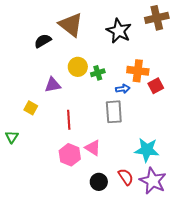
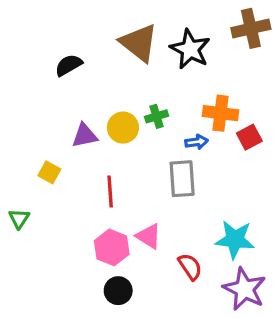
brown triangle: (71, 25) -> (139, 43), moved
yellow circle: (78, 67) -> (123, 128), moved
red semicircle: (126, 177) -> (190, 267), moved
black circle: (99, 182) -> (118, 291), moved

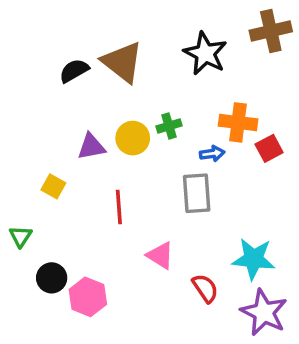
brown triangle: (139, 43) -> (122, 62), moved
pink hexagon: (112, 247) -> (88, 297), moved
black circle: (118, 291) -> (52, 278), moved

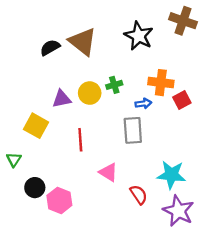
brown cross: (271, 31) -> (183, 21), turned 32
yellow square: (53, 186) -> (36, 126), size x1.5

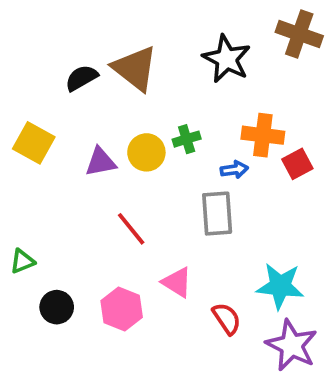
yellow square: (36, 126) -> (34, 143), moved
red line: (80, 140) -> (131, 229), turned -35
green triangle: (14, 160) -> (22, 261), turned 35
pink hexagon: (59, 200) -> (122, 309), moved

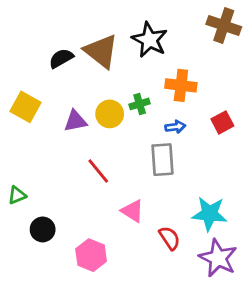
black star: (227, 59) -> (150, 40), moved
orange cross: (263, 135) -> (181, 85), moved
pink hexagon: (122, 309) -> (91, 255), moved

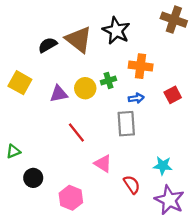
cyan star: (209, 214) -> (163, 166), size x0.7

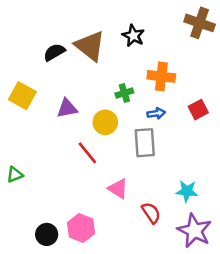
black star: (116, 31) -> (133, 36), size x0.7
yellow circle: (85, 88) -> (105, 122), moved
black circle: (33, 178) -> (47, 234), moved

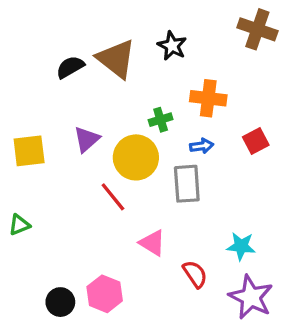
yellow square: (22, 96) -> (29, 151), moved, turned -36
purple triangle: (67, 108) -> (87, 139), turned -30
yellow circle: (105, 122) -> (136, 157), size x1.4

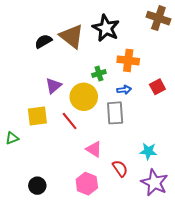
black star: (172, 46) -> (106, 28), size x1.5
yellow square: (29, 151) -> (37, 116), moved
pink hexagon: (105, 294) -> (87, 184), moved

